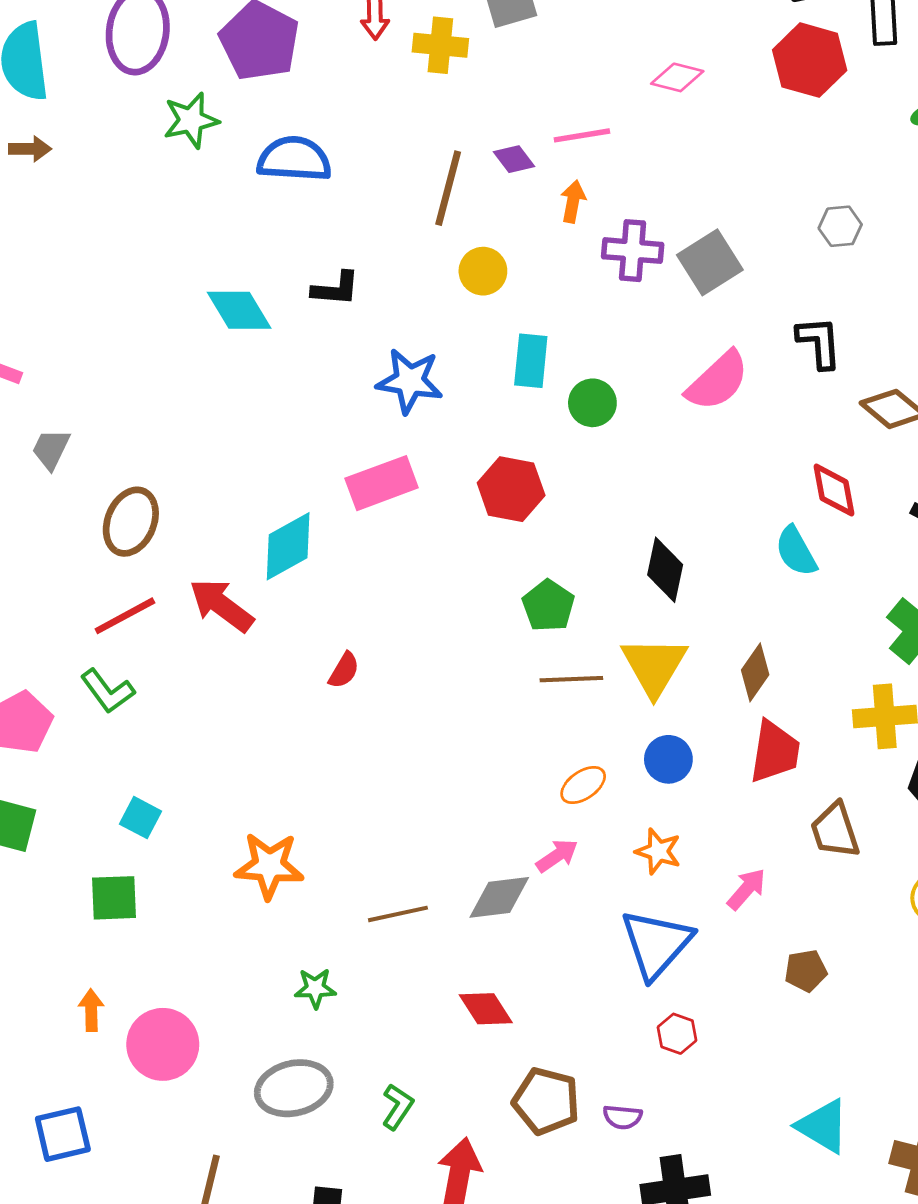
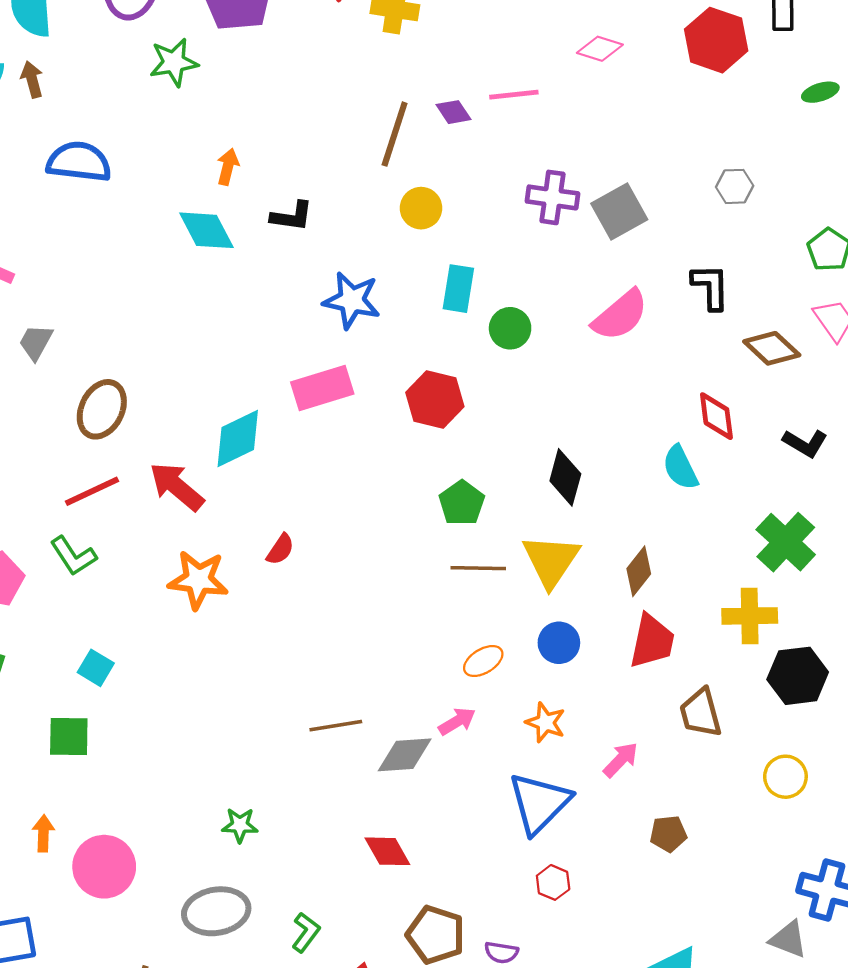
brown arrow: (30, 149) -> (32, 79), turned -108
blue semicircle: (294, 159) -> (79, 162), moved
orange arrow: (573, 202) -> (228, 167), moved
orange star: (269, 866) -> (198, 580), moved
brown line: (398, 914) -> (336, 726), moved

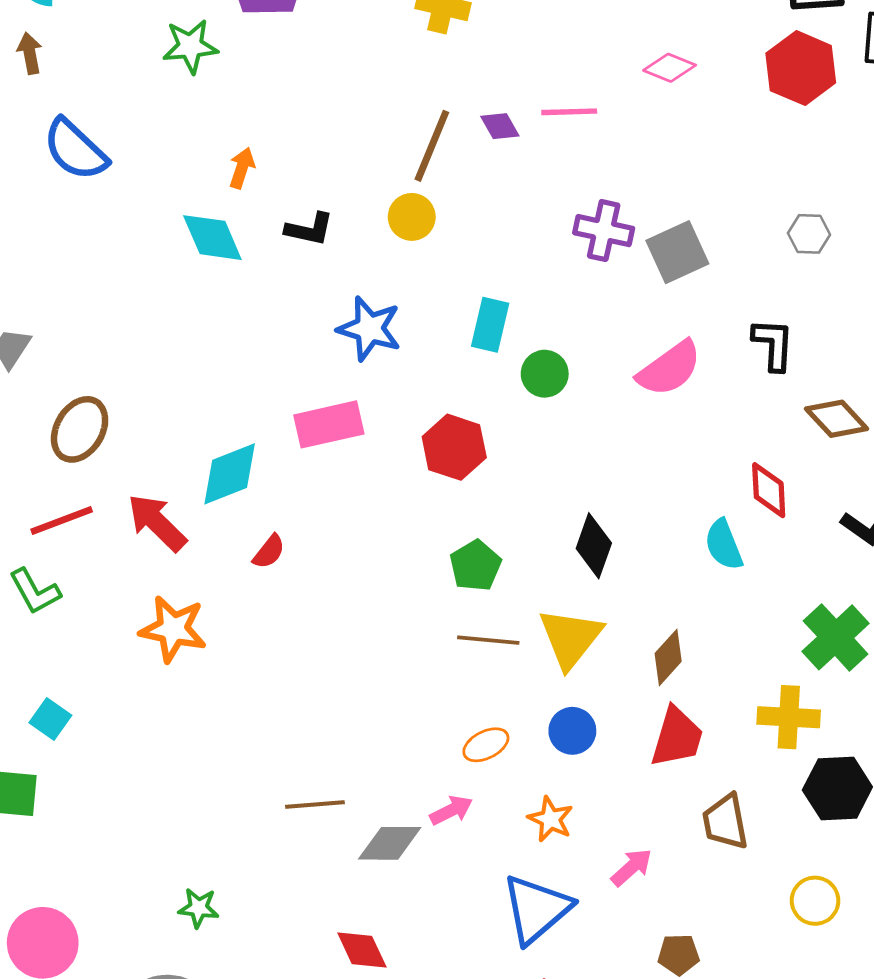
blue semicircle: (79, 162) -> (75, 150), turned -148
yellow circle: (421, 208) -> (412, 217), moved
red semicircle: (280, 549) -> (269, 552), moved

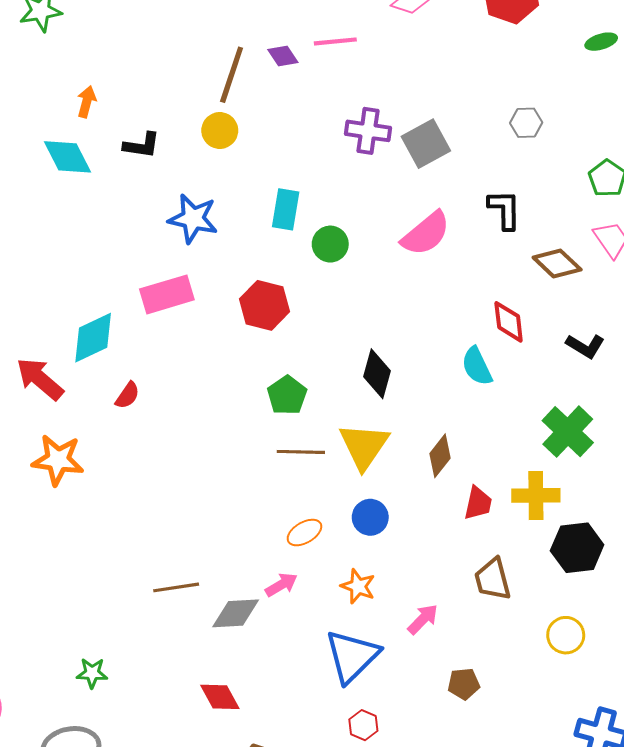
red trapezoid: (677, 737) -> (478, 503), moved, size x0.7

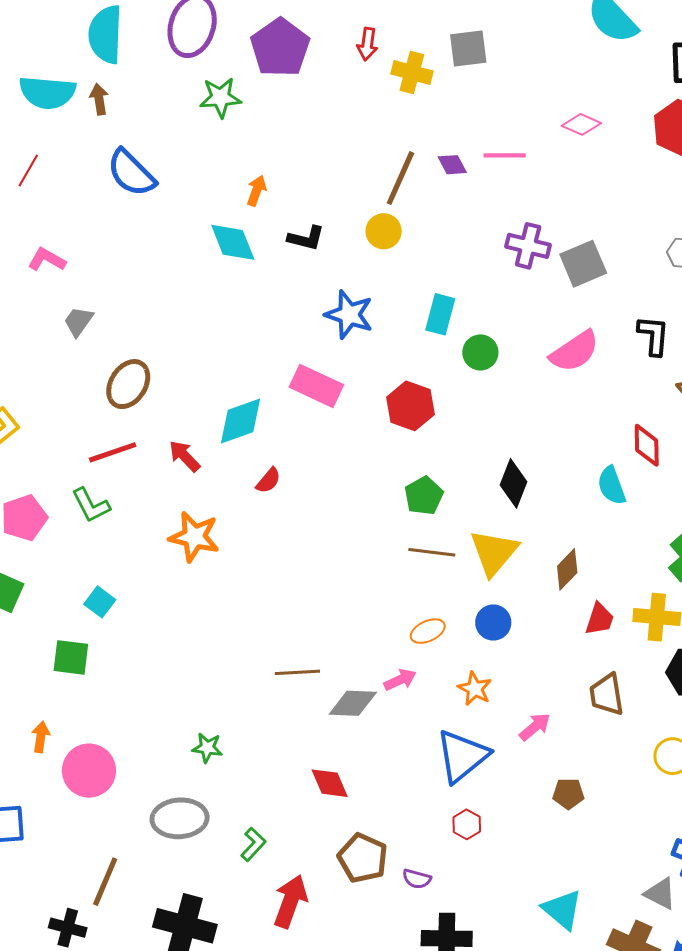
pink rectangle: (167, 294) -> (316, 386), turned 36
red arrow: (40, 379) -> (185, 456), size x0.7

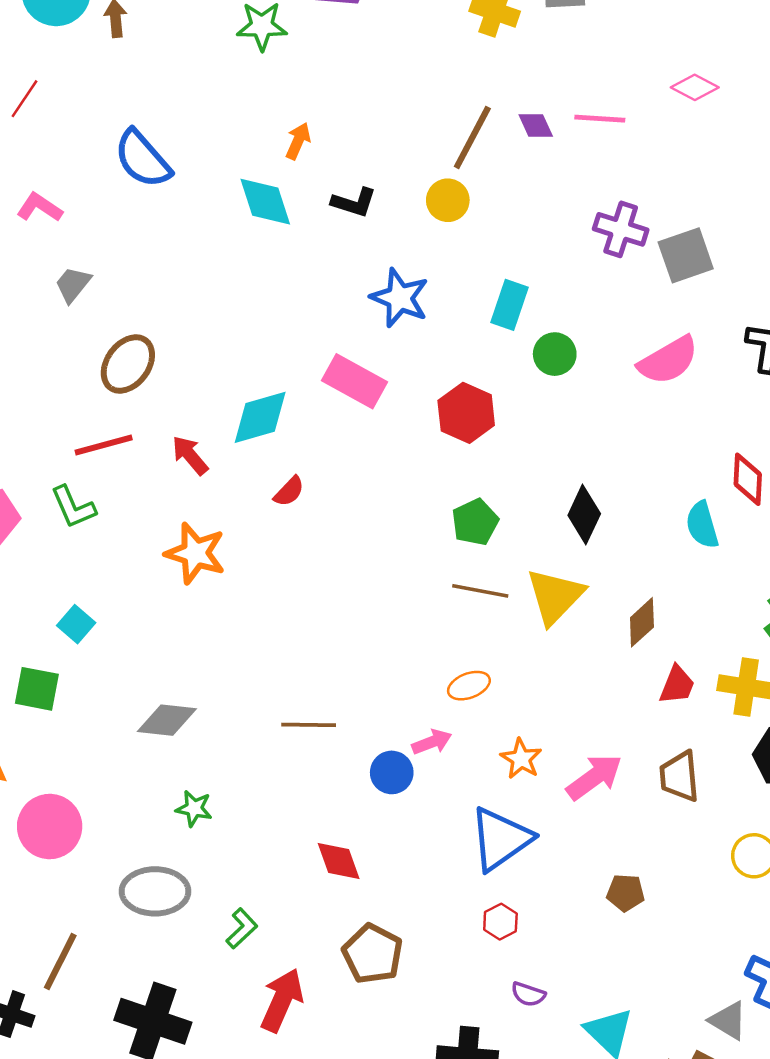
blue semicircle: (131, 173) -> (143, 159), moved
blue circle: (493, 623) -> (392, 772), moved
gray diamond: (353, 703) -> (167, 720), moved
pink arrow: (535, 727) -> (594, 777), moved, size x1.4
purple semicircle: (417, 879) -> (528, 994), moved

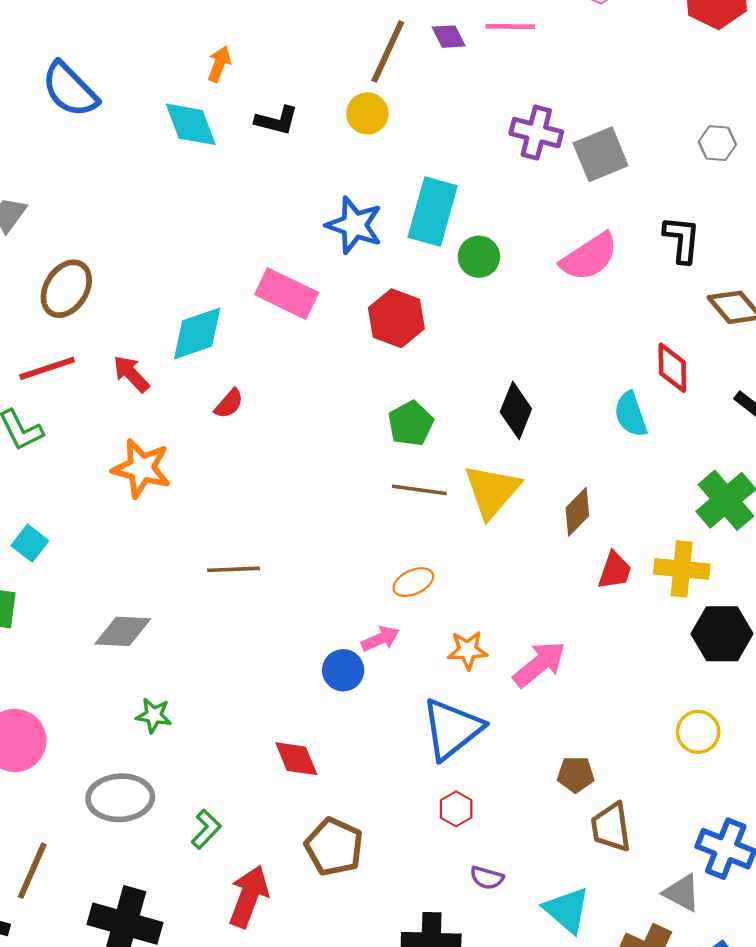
blue star: (400, 298) -> (354, 225), moved
cyan rectangle: (510, 305) -> (433, 212), size x1.4
brown line: (309, 725) -> (234, 569), moved
orange star: (521, 759) -> (468, 650), turned -30
brown trapezoid: (679, 776) -> (611, 827), moved

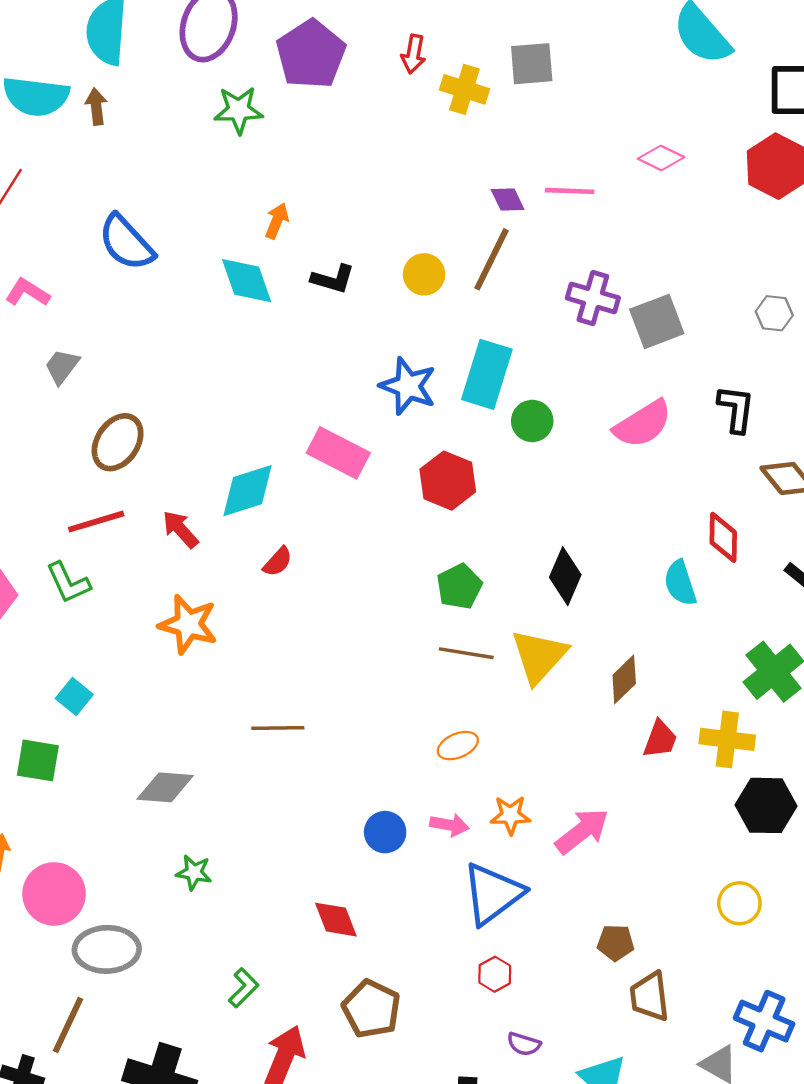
brown line: (388, 51) -> (491, 259), moved
pink arrow: (380, 639) -> (449, 825), moved, turned 33
gray ellipse: (120, 798) -> (107, 949), moved

